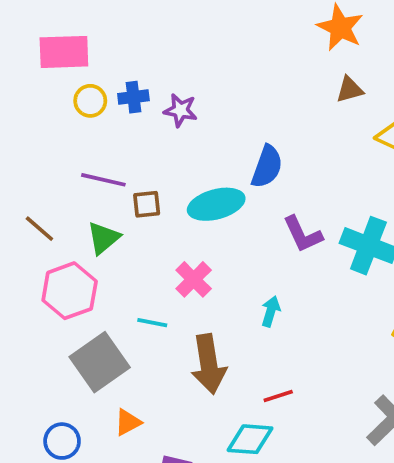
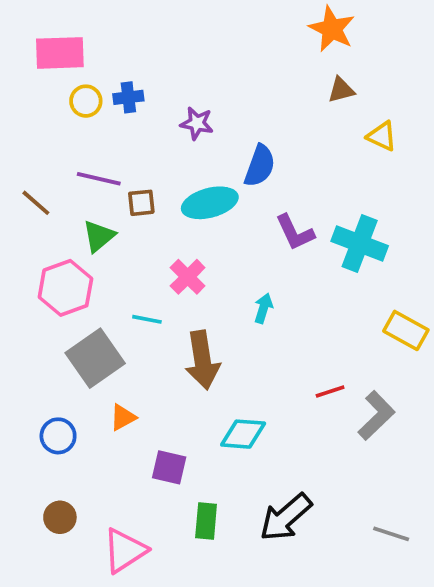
purple star: (180, 110) -> (197, 123), moved
brown line: (39, 229) -> (36, 203), moved
red line: (278, 396) -> (330, 391), moved

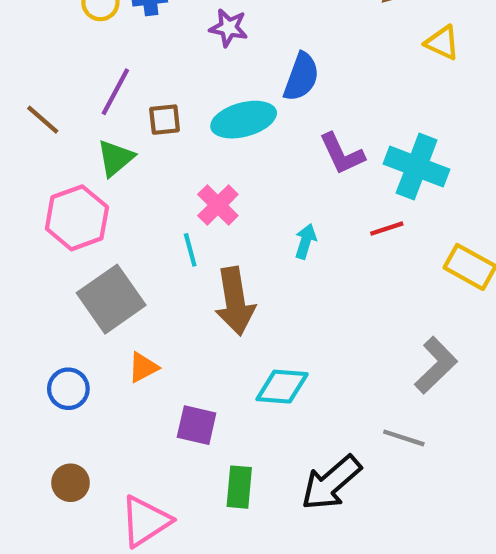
purple line: (99, 179) -> (115, 92), turned -75
cyan line: (147, 319) -> (190, 250), moved, turned 64
red line: (330, 391) -> (387, 229), moved
gray line: (391, 534) -> (404, 438), moved

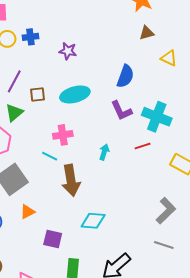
blue semicircle: (301, 77) -> (125, 76), moved
pink cross: (218, 205) -> (63, 135), turned 36
cyan line: (190, 250) -> (50, 156), turned -49
gray line: (404, 438) -> (164, 245), moved

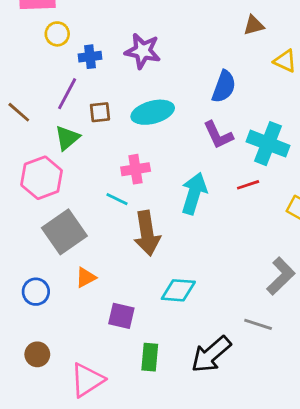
blue cross: (30, 37) -> (90, 57), moved
purple star: (68, 51) -> (143, 51), size x1.4
cyan arrow: (104, 152) -> (194, 193), size x1.8
gray line: (164, 245) -> (258, 324), moved

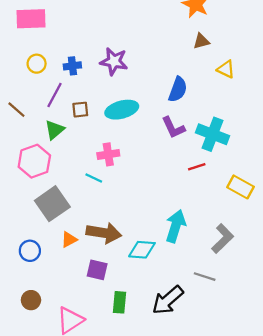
yellow circle: (57, 34) -> (37, 64), moved
cyan arrow: (194, 193) -> (176, 226), moved
brown arrow: (147, 233) -> (104, 233), moved, turned -72

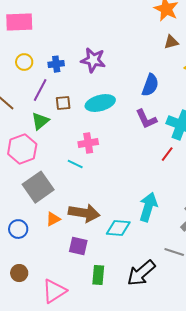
red line: (197, 167) -> (167, 154), turned -35

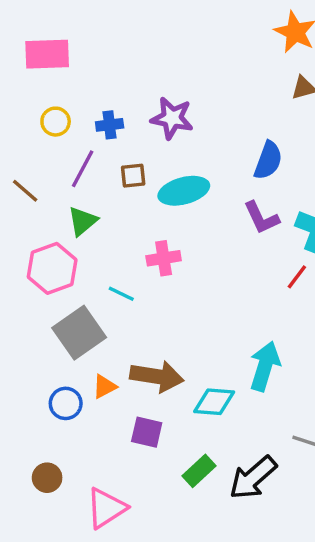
brown square: (63, 103) -> (133, 176), moved
cyan line: (75, 164) -> (121, 294), moved
blue circle: (18, 229) -> (66, 403), moved
green rectangle: (98, 275) -> (199, 471), moved, turned 42

